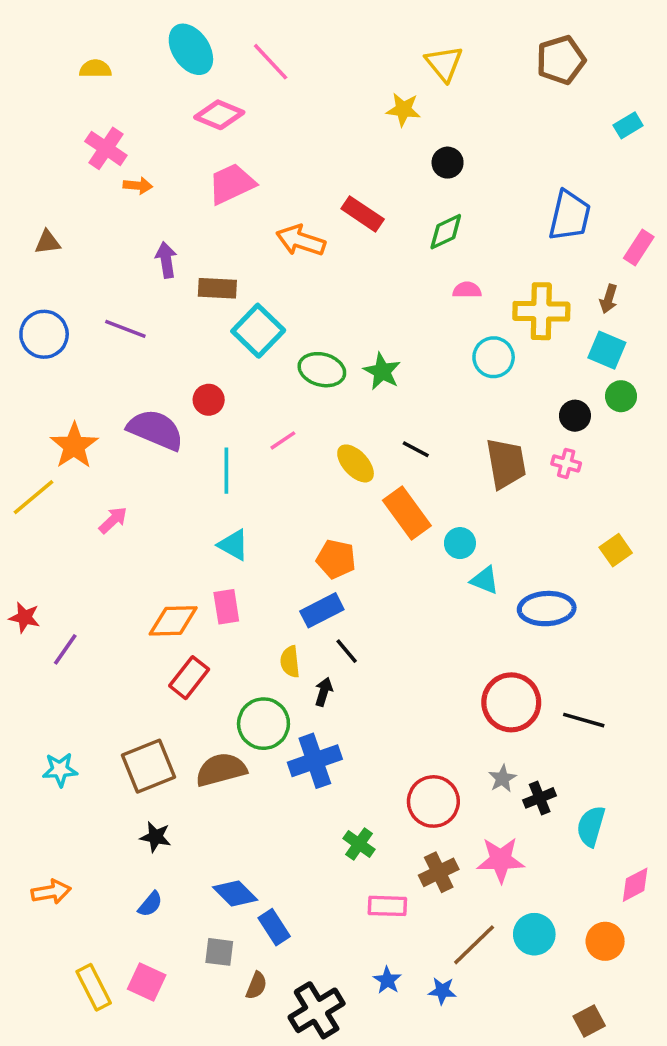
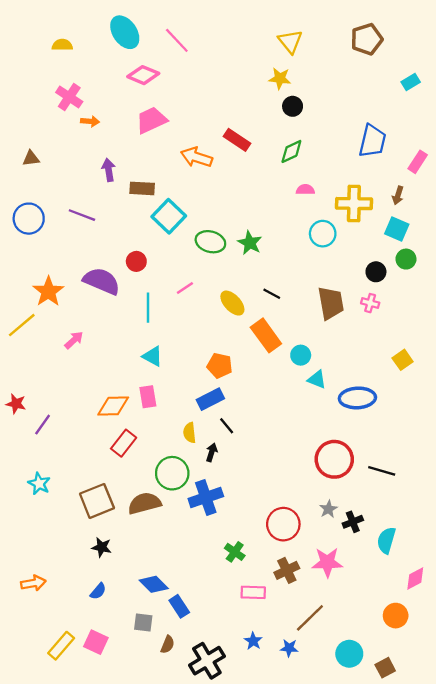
yellow star: (403, 109) -> (280, 79), moved
cyan star: (60, 770) -> (39, 484), moved, turned 30
cyan circle: (534, 934) -> (349, 654), moved
yellow rectangle: (94, 987) -> (61, 646), turned 68

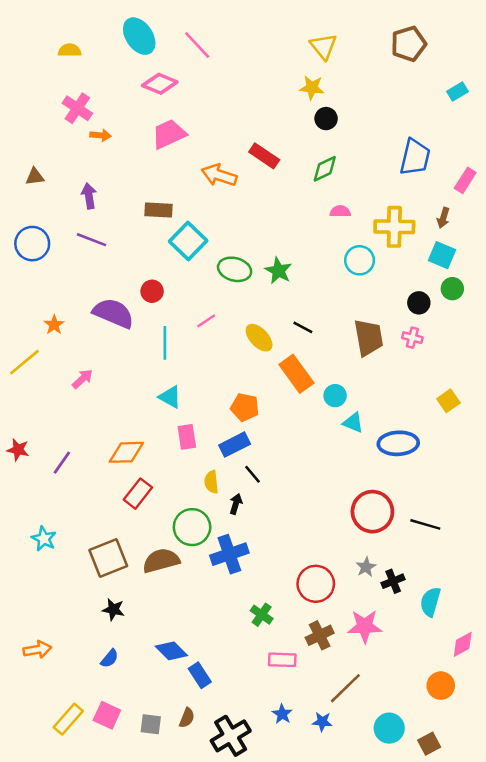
purple arrow: (109, 170) -> (89, 196), moved
orange star: (48, 291) -> (54, 325), size x0.6
pink rectangle: (148, 397) -> (187, 437), moved
purple line: (43, 425) -> (62, 463), moved
gray square: (143, 622) -> (151, 724), moved

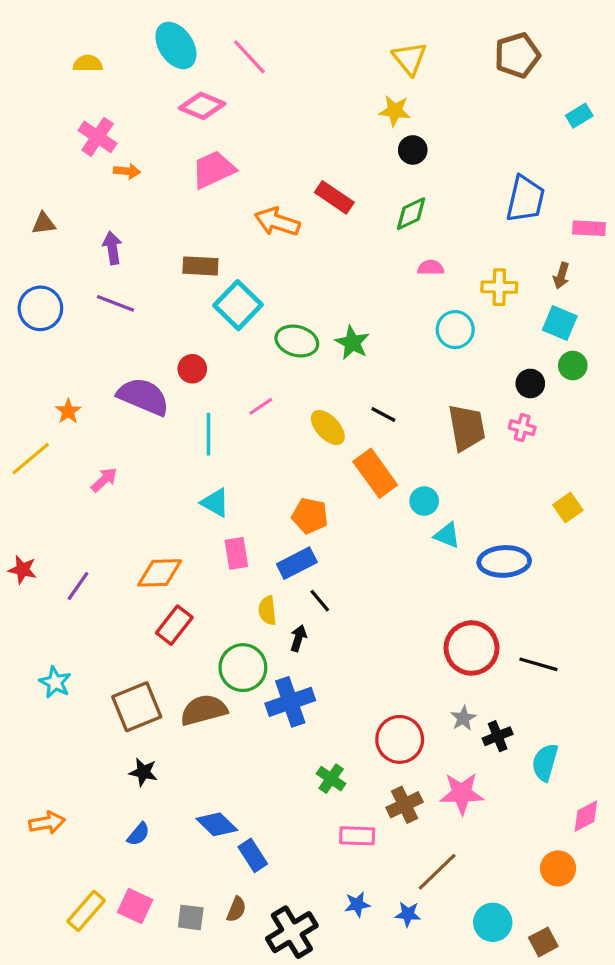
pink rectangle: (465, 180) -> (589, 228), turned 60
yellow cross: (394, 227) -> (499, 287), size x0.7
blue star: (282, 714) -> (357, 904), turned 30

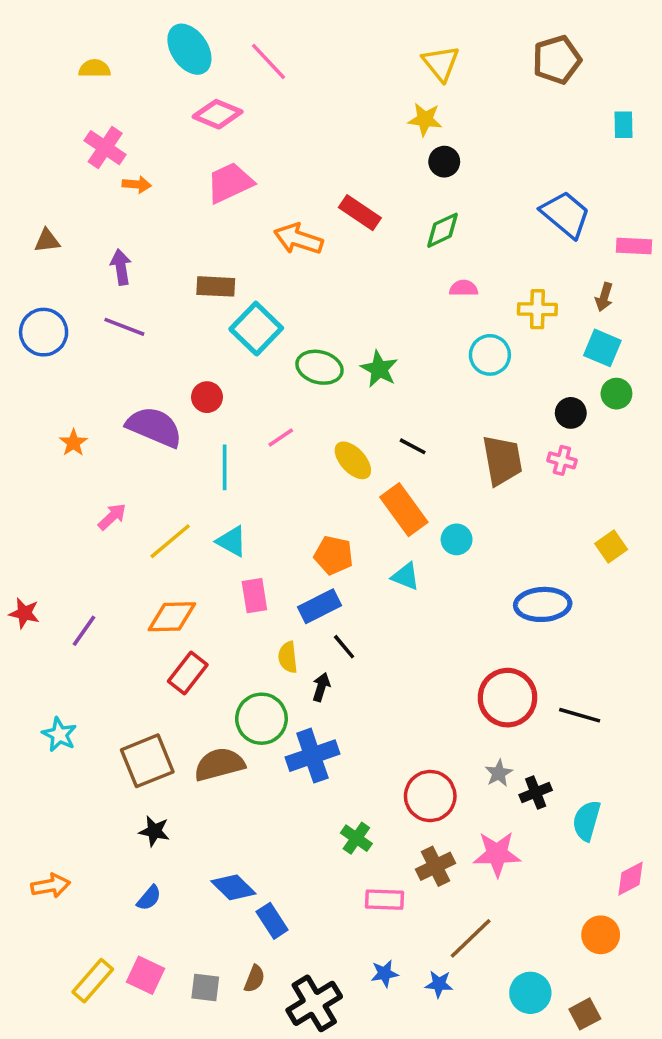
cyan rectangle: (579, 116) -> (623, 125), turned -60
blue trapezoid: (525, 199) -> (565, 214), turned -63
yellow line: (31, 459) -> (170, 541), moved
cyan triangle: (447, 535) -> (406, 576), moved

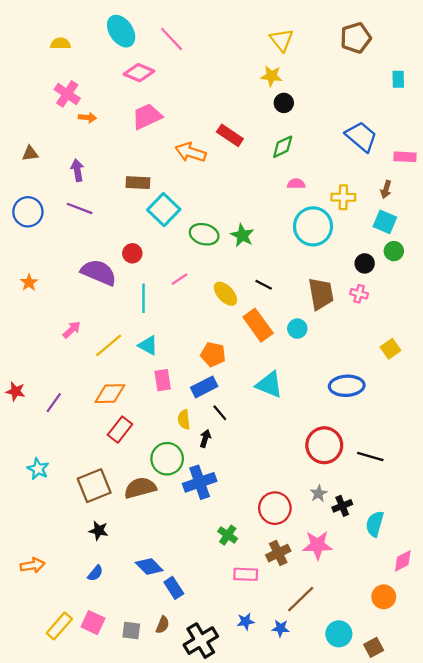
cyan circle: (490, 355) -> (313, 226), size x1.5
orange star: (73, 443) -> (29, 283), moved
cyan circle: (457, 539) -> (297, 329), moved
cyan triangle: (406, 576) -> (269, 385), moved, size x1.5

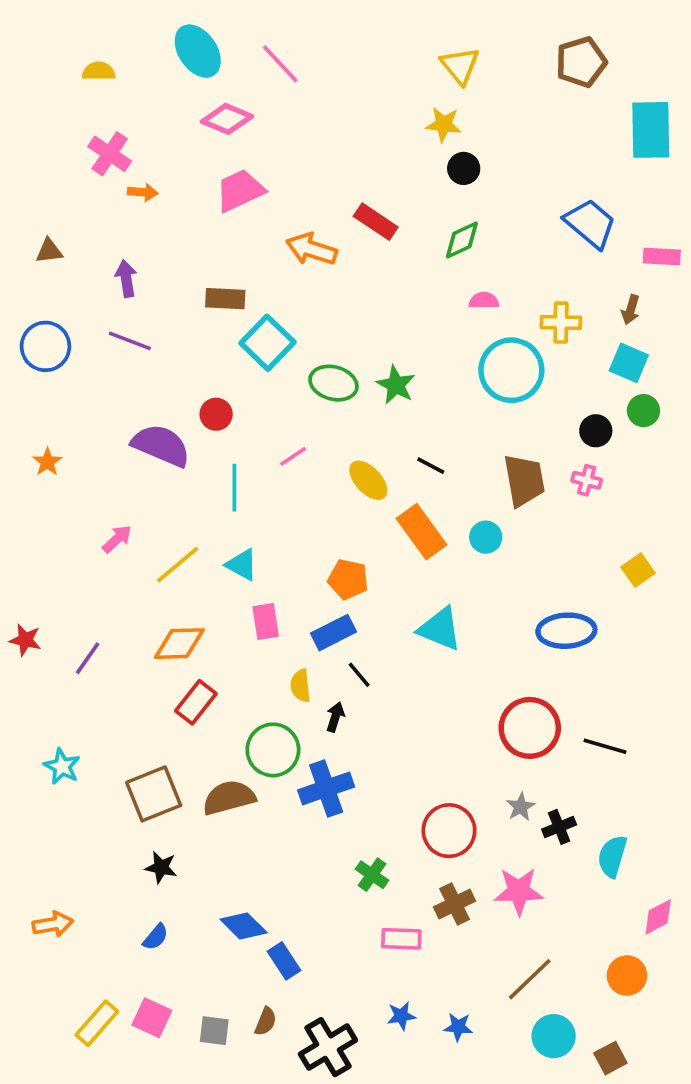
cyan rectangle: (398, 79) -> (651, 130), size x2.0
brown line: (301, 599) -> (530, 979), moved

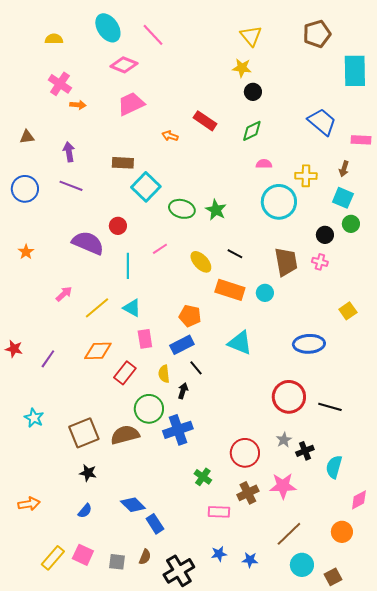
orange arrow: (311, 249) -> (170, 136), size x0.6
orange rectangle: (422, 532) -> (230, 290), turned -36
red rectangle: (196, 702) -> (125, 373), moved

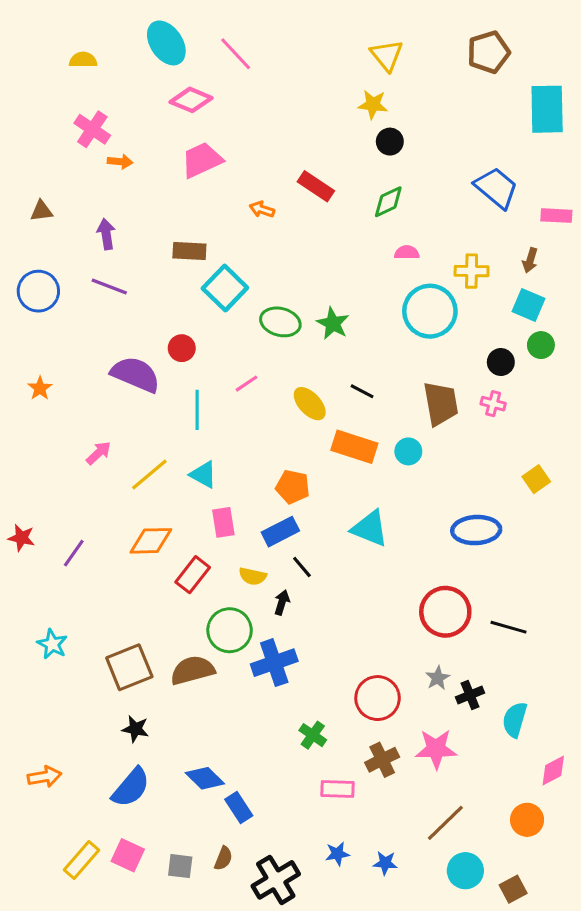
yellow semicircle: (164, 374) -> (253, 576), turned -72
blue semicircle: (85, 511) -> (131, 787), size x1.8

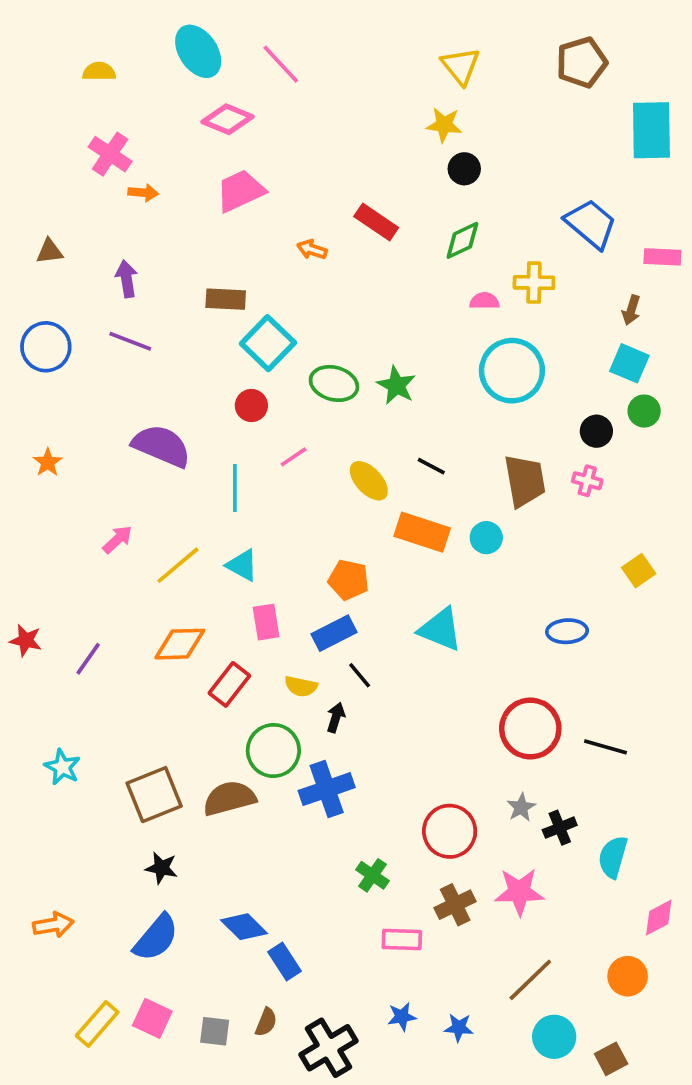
yellow cross: (472, 271) -> (534, 283), moved
red circle: (182, 348) -> (251, 406), moved
blue ellipse: (476, 530) -> (567, 631), size x0.7

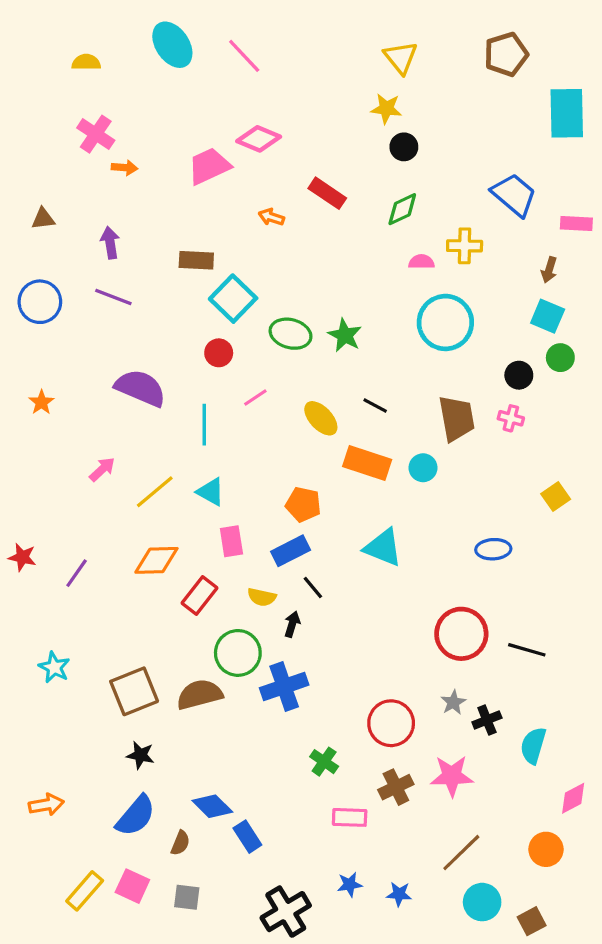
pink diamond: (228, 119) -> (259, 139), moved
brown semicircle: (266, 1022) -> (180, 843), moved

